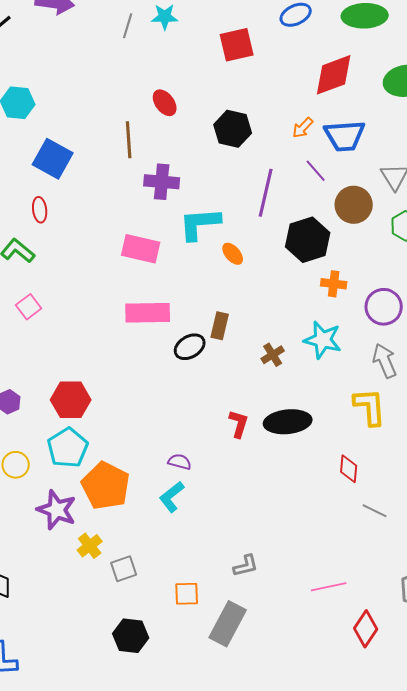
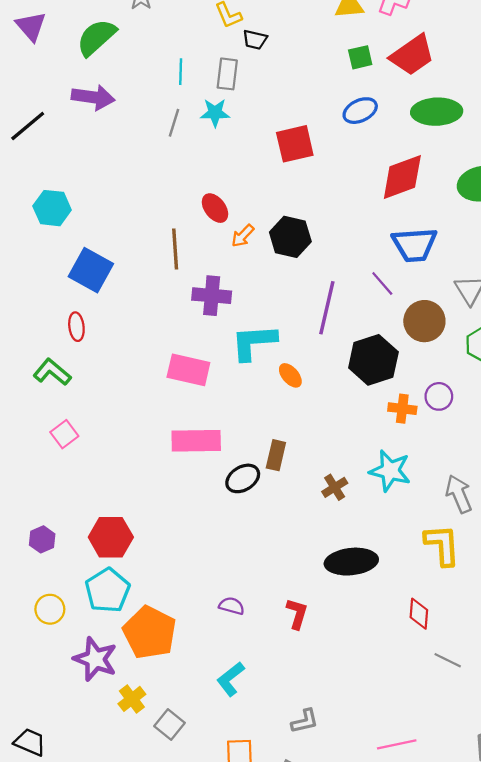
orange arrow: (303, 128) -> (243, 236), moved
purple circle: (384, 307) -> (439, 396), moved, size x0.7
red L-shape: (239, 424) -> (297, 614), moved
cyan L-shape: (172, 497) -> (231, 679), moved
gray square: (124, 569) -> (170, 724), turned -32

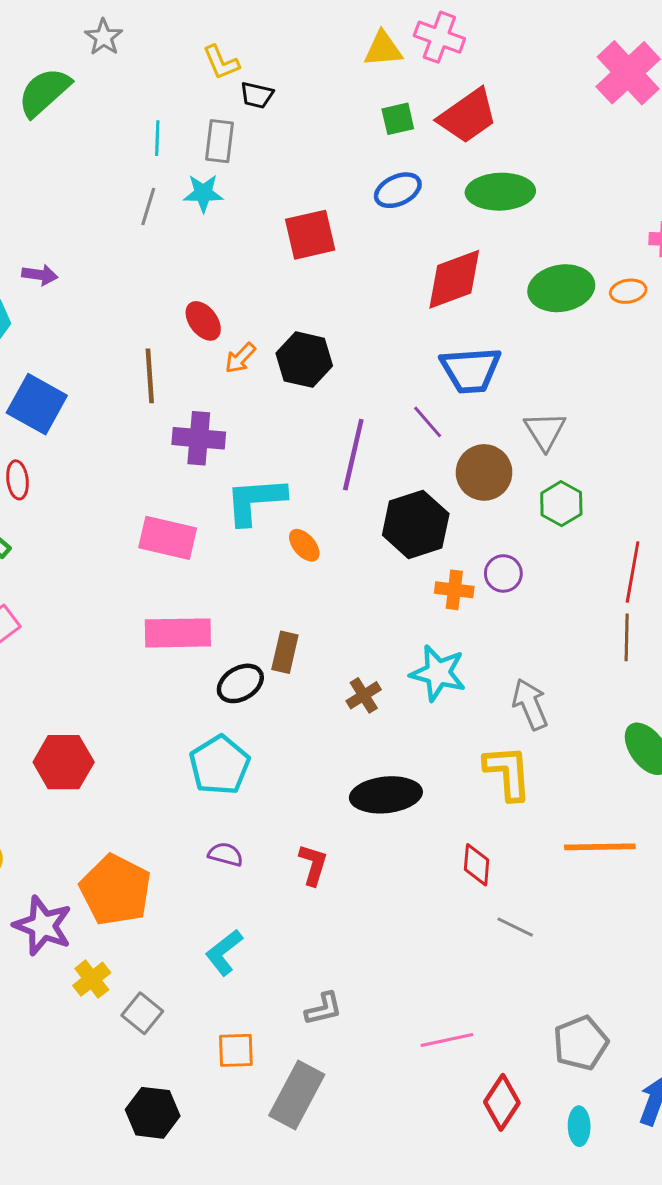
purple arrow: (93, 97) -> (40, 275), moved, size x0.6
cyan pentagon: (107, 590) -> (220, 765), moved

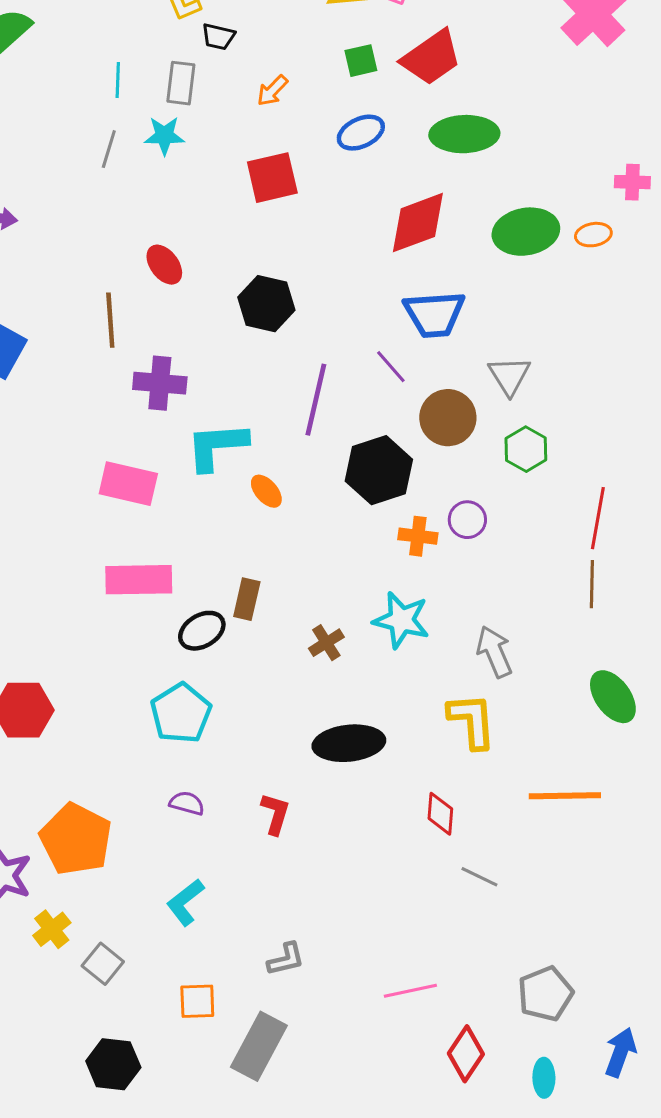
orange arrow: (240, 358) -> (272, 91), moved

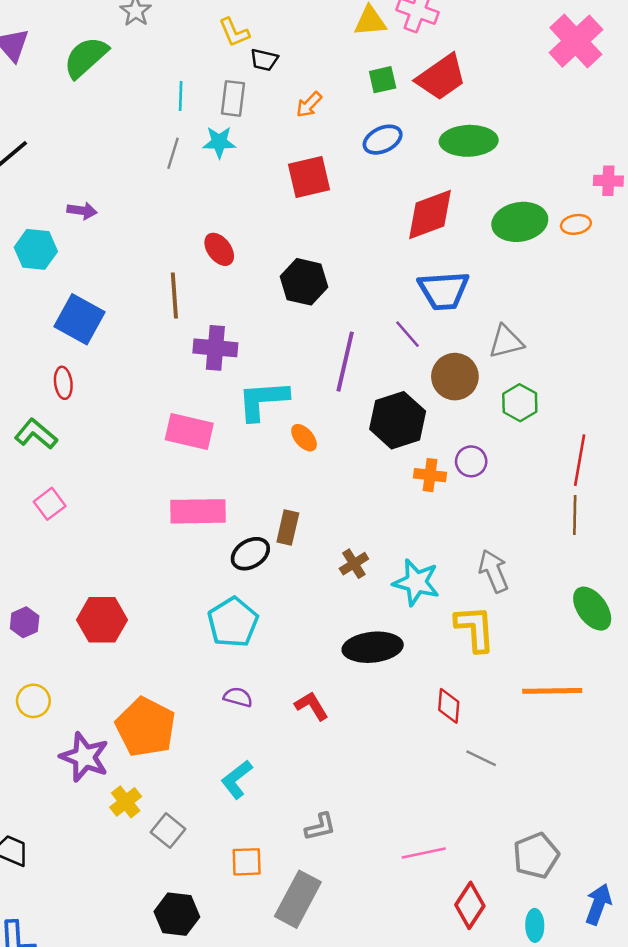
gray triangle: (509, 376) -> (506, 342), turned 48
cyan star: (401, 620) -> (416, 582), moved
red L-shape: (275, 814) -> (311, 706), turned -48

